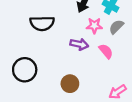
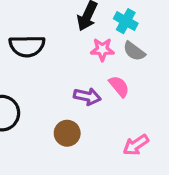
gray semicircle: (116, 27) -> (134, 51), turned -98
purple arrow: (79, 44) -> (87, 96), moved

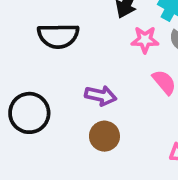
purple arrow: (87, 96) -> (101, 96), moved

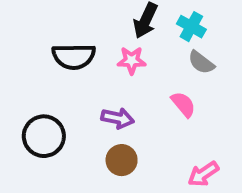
pink star: (145, 40) -> (132, 60), moved

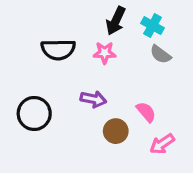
pink semicircle: (183, 104) -> (146, 112), moved
brown circle: (122, 160) -> (116, 131), moved

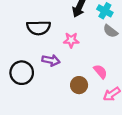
pink star: (105, 53) -> (71, 40), moved
purple arrow: (93, 99) -> (51, 60), moved

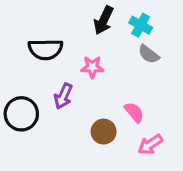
purple arrow: (51, 60) -> (63, 96), turned 102

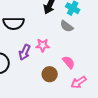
gray semicircle: (149, 54) -> (67, 26), moved
pink star: (92, 67) -> (43, 45), moved

